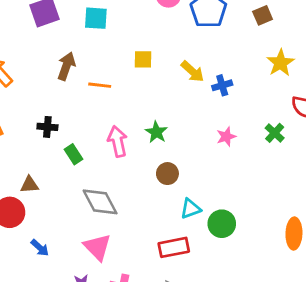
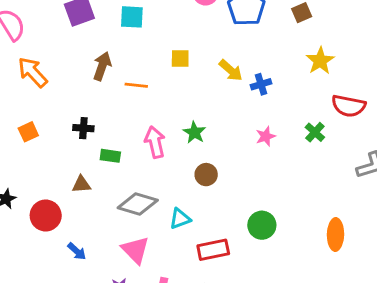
green rectangle: (74, 154) -> (110, 156), turned -48
brown triangle: (29, 185) -> (81, 184), moved
gray diamond: (100, 202) -> (138, 204), turned -45
cyan triangle: (190, 209) -> (180, 219), moved

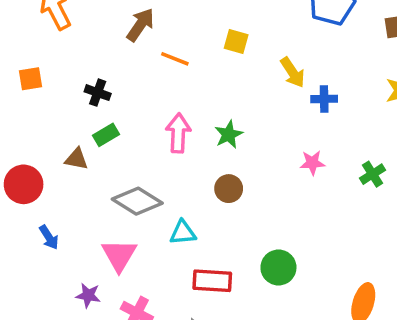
green rectangle: (110, 156) -> (106, 135), moved, turned -54

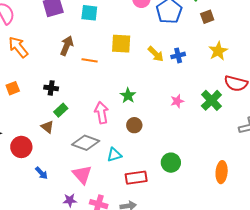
yellow square: (236, 41) -> (121, 44), size x1.5
blue cross: (324, 99) -> (178, 55), moved
pink arrow: (178, 133) -> (102, 113), moved
brown triangle: (77, 159) -> (47, 127), turned 40
green cross: (373, 174) -> (211, 100), size x1.5

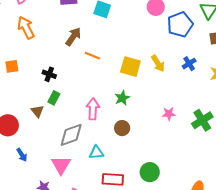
yellow square: (121, 44) -> (130, 67), moved
blue cross: (178, 55) -> (189, 64), moved, turned -32
green rectangle: (61, 110) -> (54, 98), turned -32
gray diamond: (86, 143) -> (71, 135), turned -52

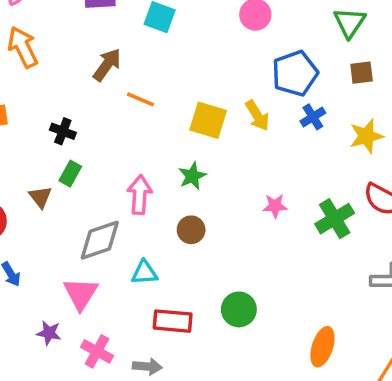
blue pentagon: (180, 24) -> (295, 73), moved

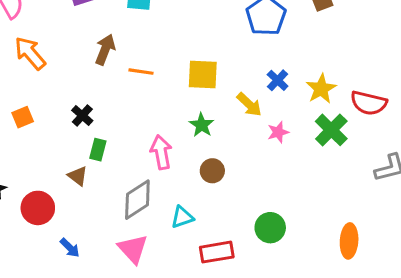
yellow arrow: (257, 116) -> (249, 105), moved
blue cross: (313, 117) -> (278, 80), moved
black cross: (63, 131) -> (82, 116), turned 35
yellow star: (366, 136) -> (321, 89), moved

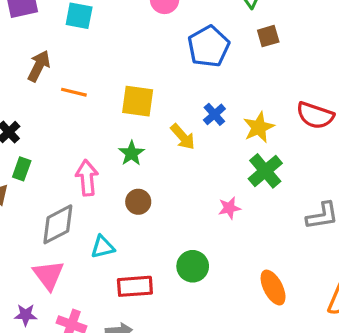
red semicircle: (369, 103) -> (315, 115), moved
pink star: (278, 132) -> (229, 208), moved
orange ellipse: (349, 241) -> (273, 288), turned -36

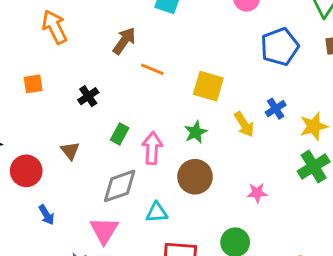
green rectangle: (22, 169) -> (120, 134), moved
brown circle: (138, 202) -> (195, 177), size x1.5
pink star: (229, 208) -> (257, 193), moved

